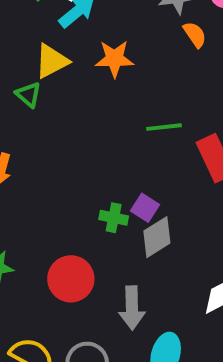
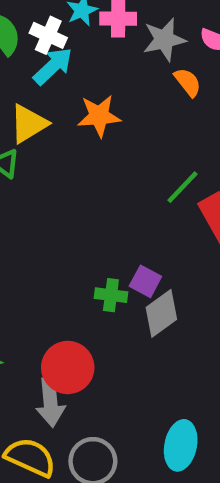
green line: (164, 127) -> (183, 187), moved, turned -36
gray arrow: (132, 308) -> (50, 402), moved

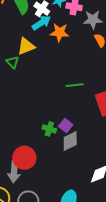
orange star: (99, 116) -> (60, 32), moved
green line: (183, 187) -> (75, 85), moved, turned 30

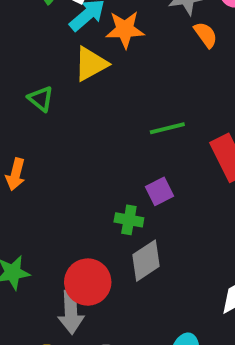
yellow triangle: (26, 46) -> (91, 64), moved
purple square: (66, 126) -> (160, 191), moved, turned 32
gray diamond: (70, 141) -> (146, 261), moved

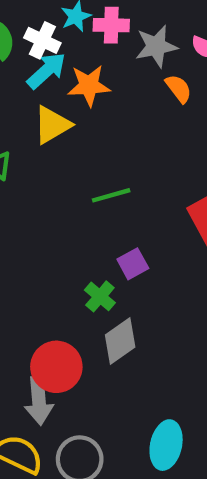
green line: (167, 128) -> (111, 195), moved
green cross: (129, 220) -> (100, 296), turned 32

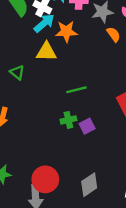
yellow triangle: (52, 125) -> (46, 52), turned 30
green cross: (100, 296) -> (68, 120), moved, turned 35
gray diamond: (120, 341) -> (89, 185), moved

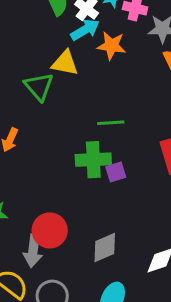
yellow triangle: (46, 52) -> (65, 63), moved
green triangle: (17, 72) -> (39, 87), size x1.5
green cross: (68, 120) -> (93, 160), size x1.6

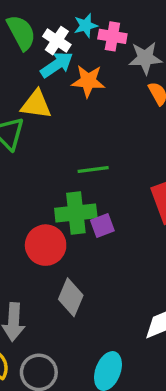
red circle: (50, 230) -> (46, 245), moved
gray diamond: (105, 248) -> (71, 297), moved, turned -40

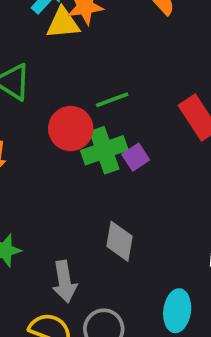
yellow triangle: (36, 104) -> (63, 23), moved
red circle: (46, 245) -> (71, 129), moved

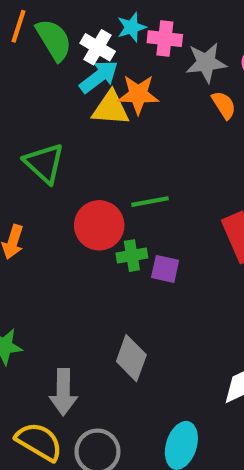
green cross: (104, 150) -> (132, 256), size x0.6
purple square: (136, 157) -> (165, 269), turned 36

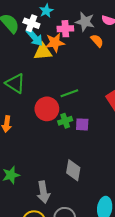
pink cross: (165, 39) -> (65, 29), moved
gray star: (206, 63) -> (85, 22), turned 30
cyan arrow: (99, 77) -> (35, 37), turned 96

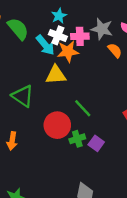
white cross: (31, 23) -> (58, 35), moved
yellow triangle: (43, 52) -> (56, 75), moved
green line: (69, 93) -> (83, 108), turned 66
purple square: (82, 124) -> (96, 143), turned 32

